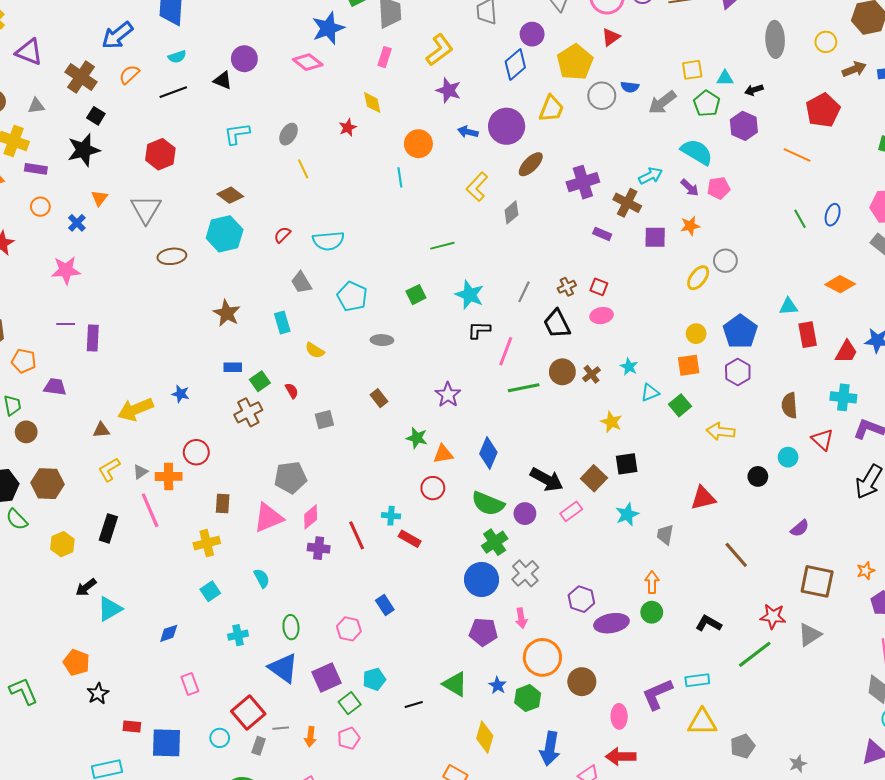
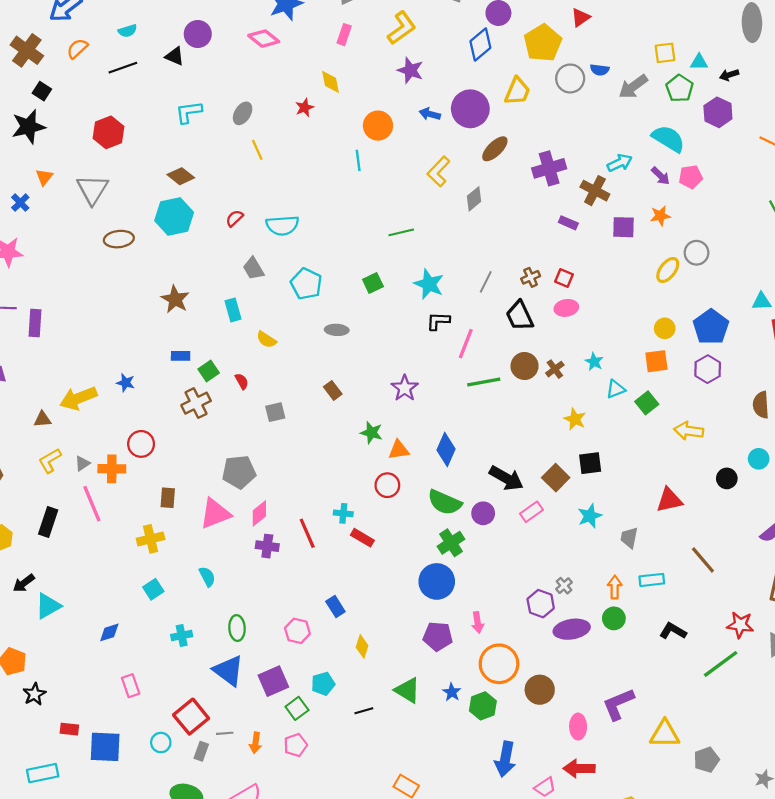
gray cross: (525, 573) -> (564, 586), moved, size x0.6
cyan rectangle: (697, 680) -> (652, 580), moved
yellow diamond: (485, 737) -> (362, 646), moved, size x0.7

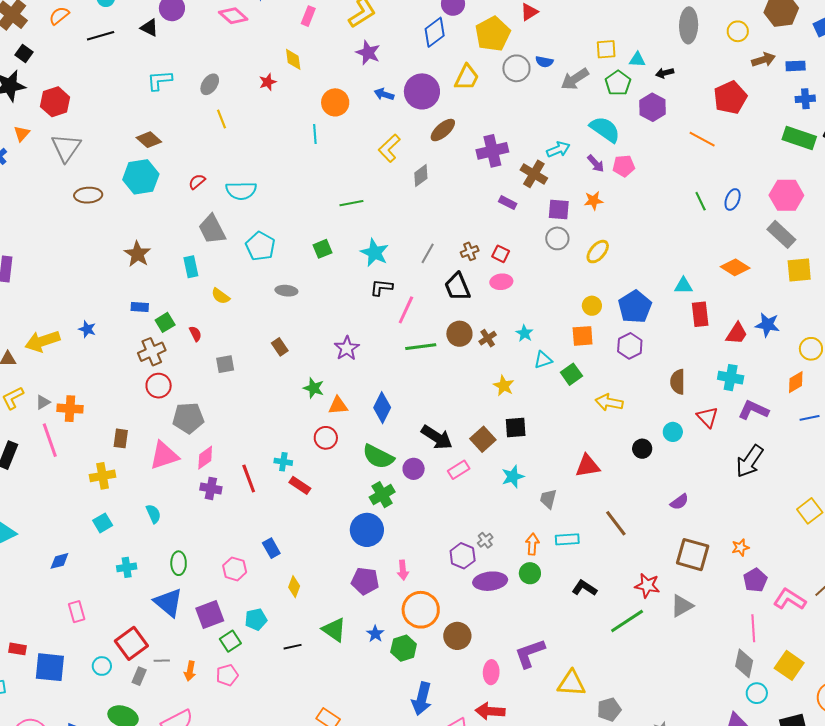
red hexagon: (108, 132) -> (55, 102), moved
gray circle: (697, 253) -> (557, 238), moved
gray trapezoid: (253, 269) -> (212, 229), size x1.4
red circle: (141, 444) -> (159, 386), moved

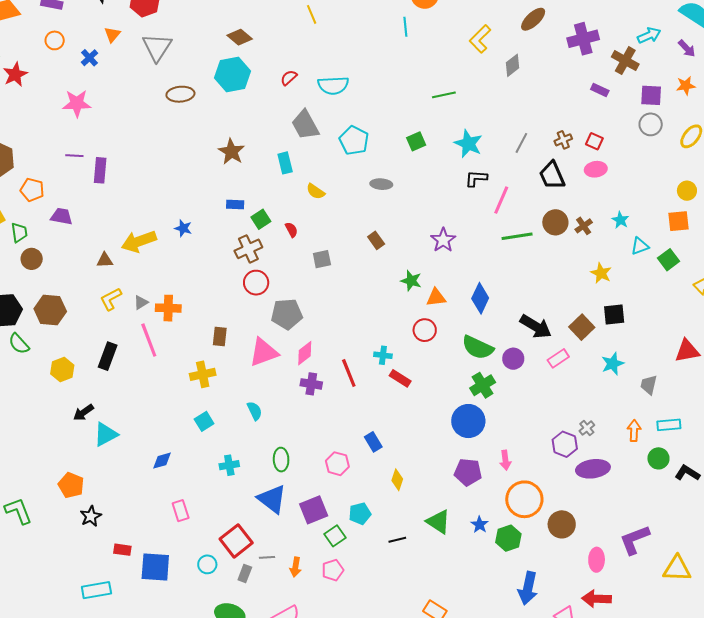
green circle: (530, 573) -> (658, 458), moved

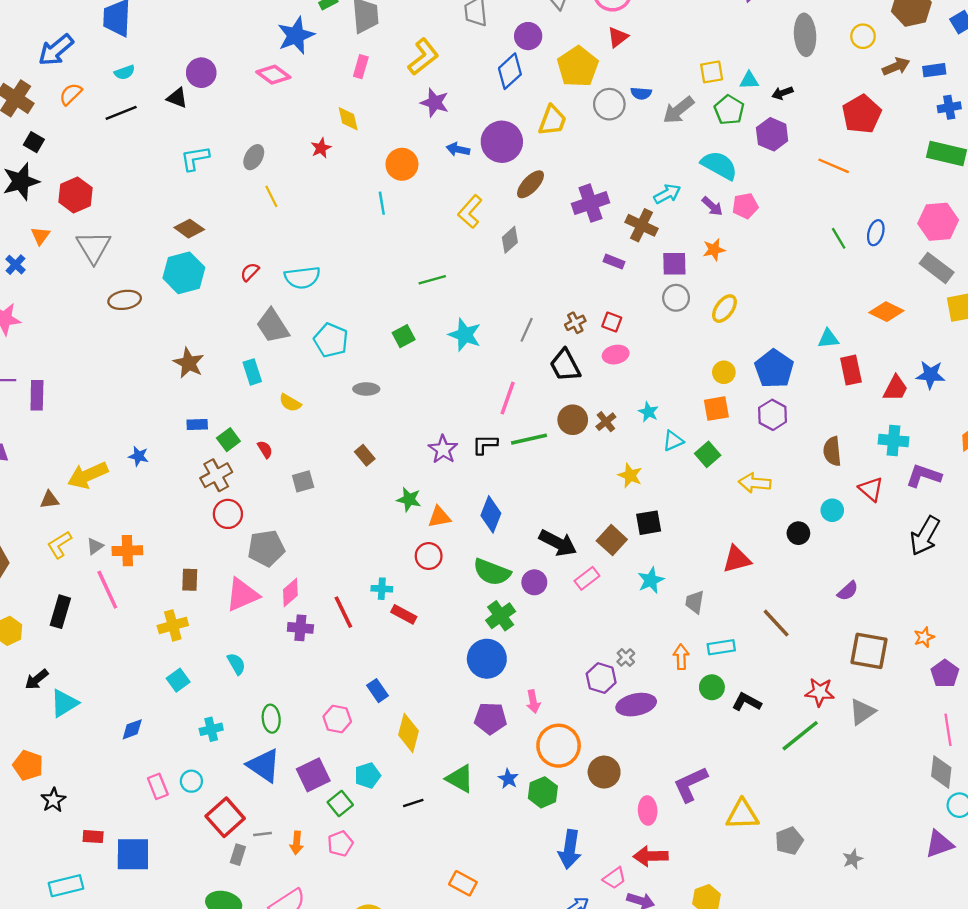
black L-shape: (476, 178) -> (485, 444), moved
yellow diamond: (397, 480) -> (408, 733), size x1.5
cyan circle: (207, 564) -> (191, 781), moved

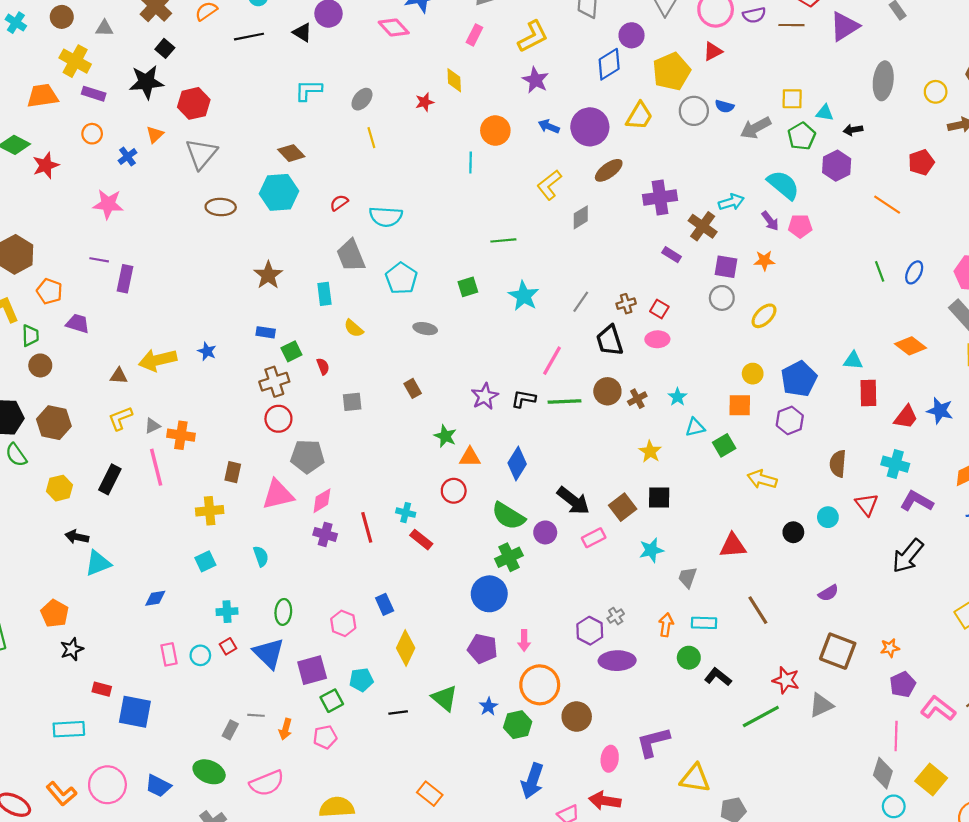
red pentagon: (862, 114) -> (921, 162), size x0.7
black arrow: (37, 679) -> (77, 537), turned 40
red square: (225, 817) -> (228, 646), moved, size x0.5

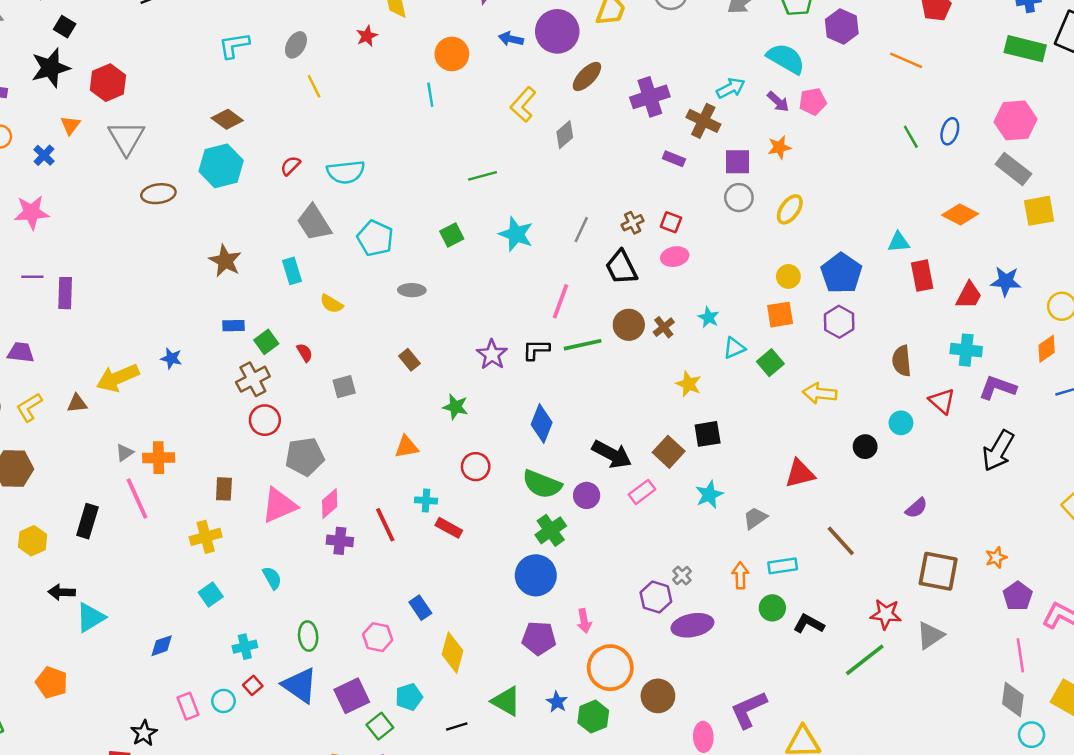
yellow L-shape: (120, 418) -> (29, 407), moved
orange triangle: (470, 457) -> (407, 447), moved
gray trapezoid: (687, 577) -> (755, 518), turned 45
black star: (72, 649) -> (144, 733), moved

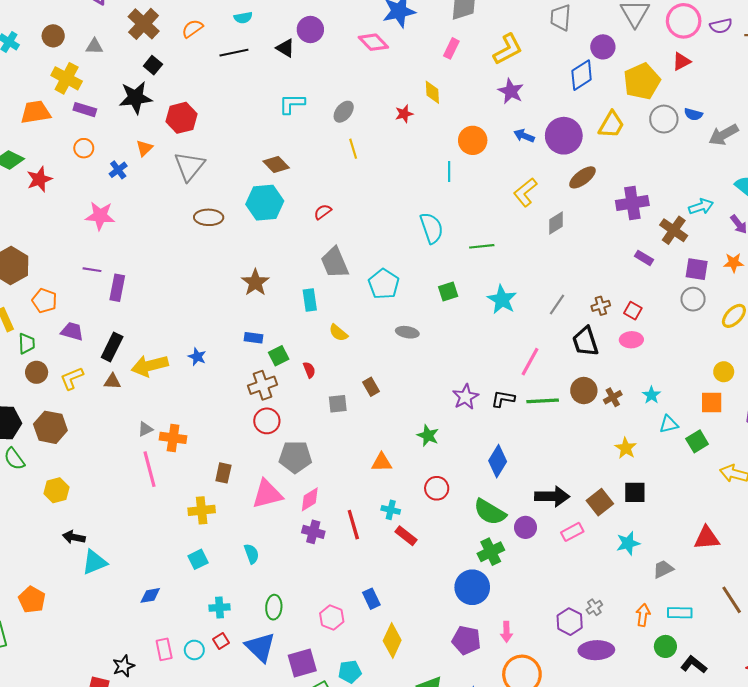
cyan semicircle: (346, 172) -> (432, 228), moved, turned -112
brown rectangle: (409, 360) -> (371, 387), moved
black arrow: (612, 454) -> (552, 496), turned -36
black rectangle: (87, 521) -> (112, 347), moved
orange pentagon: (52, 682) -> (32, 600), moved

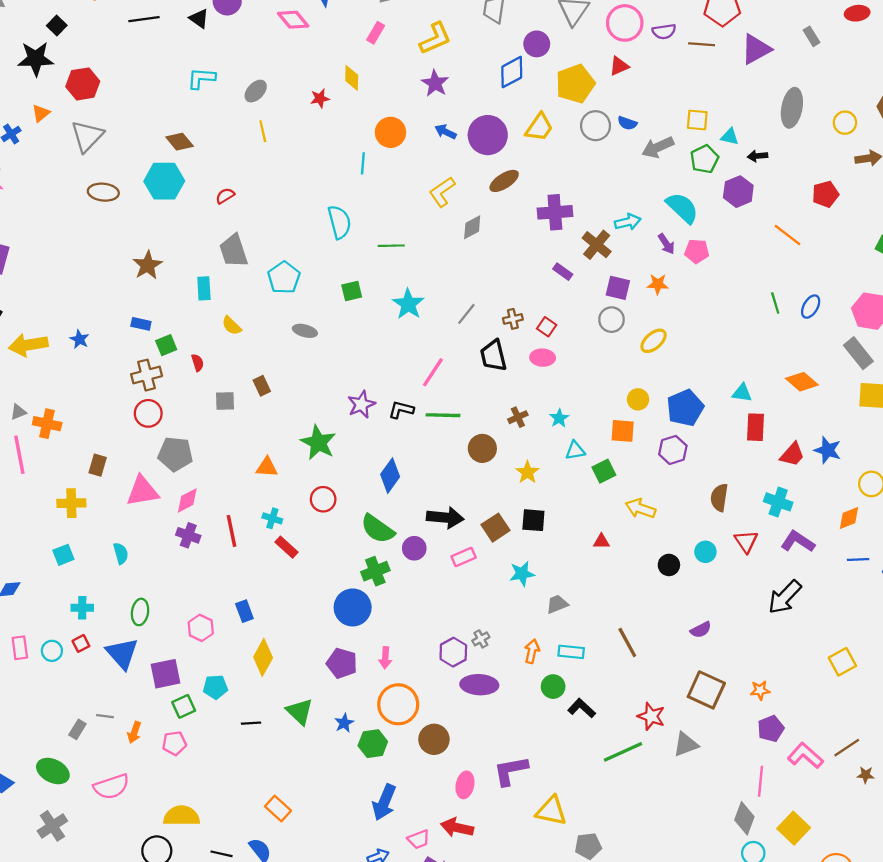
brown circle: (584, 391) -> (482, 448), moved
green star: (428, 436) -> (318, 443), size x1.5
red triangle: (707, 538) -> (601, 541), moved, size x0.6

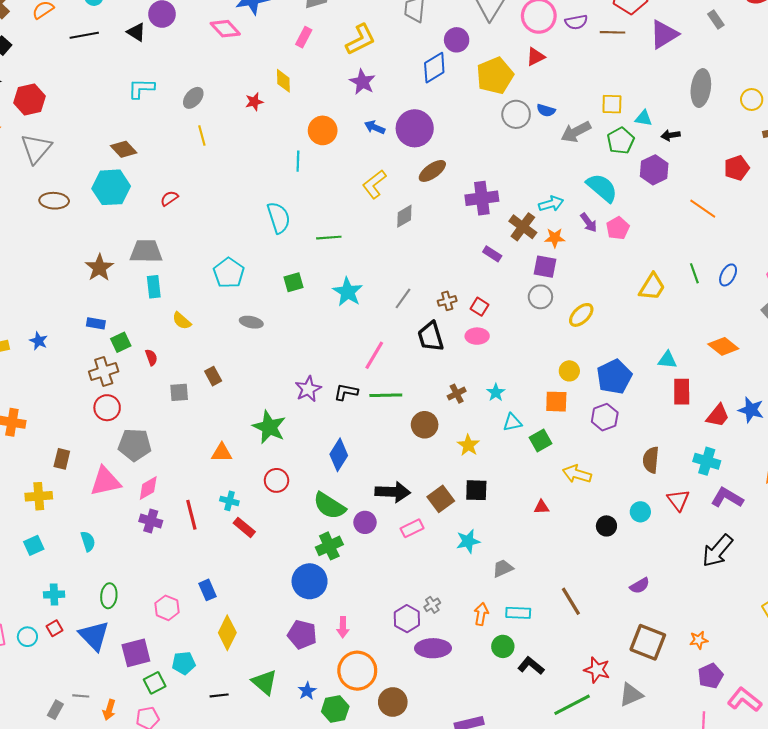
yellow trapezoid: (539, 127) -> (652, 287), moved
gray trapezoid: (234, 251) -> (146, 251), moved, turned 112
pink pentagon: (697, 251) -> (618, 228), turned -30
orange star: (658, 284) -> (555, 238), moved

